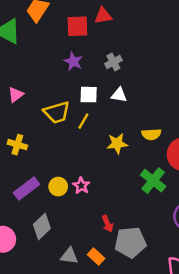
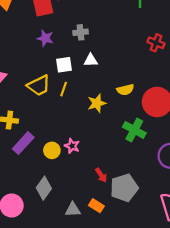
gray cross: (113, 62) -> (81, 32), turned 32
purple rectangle: (26, 189) -> (23, 143), moved

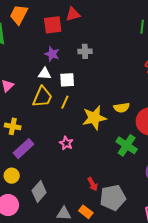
white triangle: (91, 60) -> (45, 74), moved
yellow trapezoid: (39, 85) -> (42, 97), turned -45
yellow star: (97, 103) -> (94, 118), size x1.4
pink star: (72, 146) -> (66, 143), moved
yellow circle: (52, 150) -> (12, 176), moved

